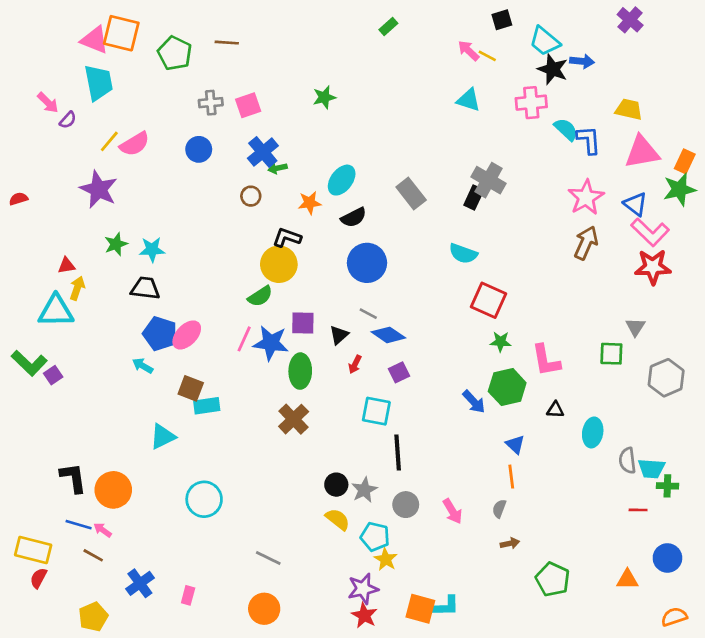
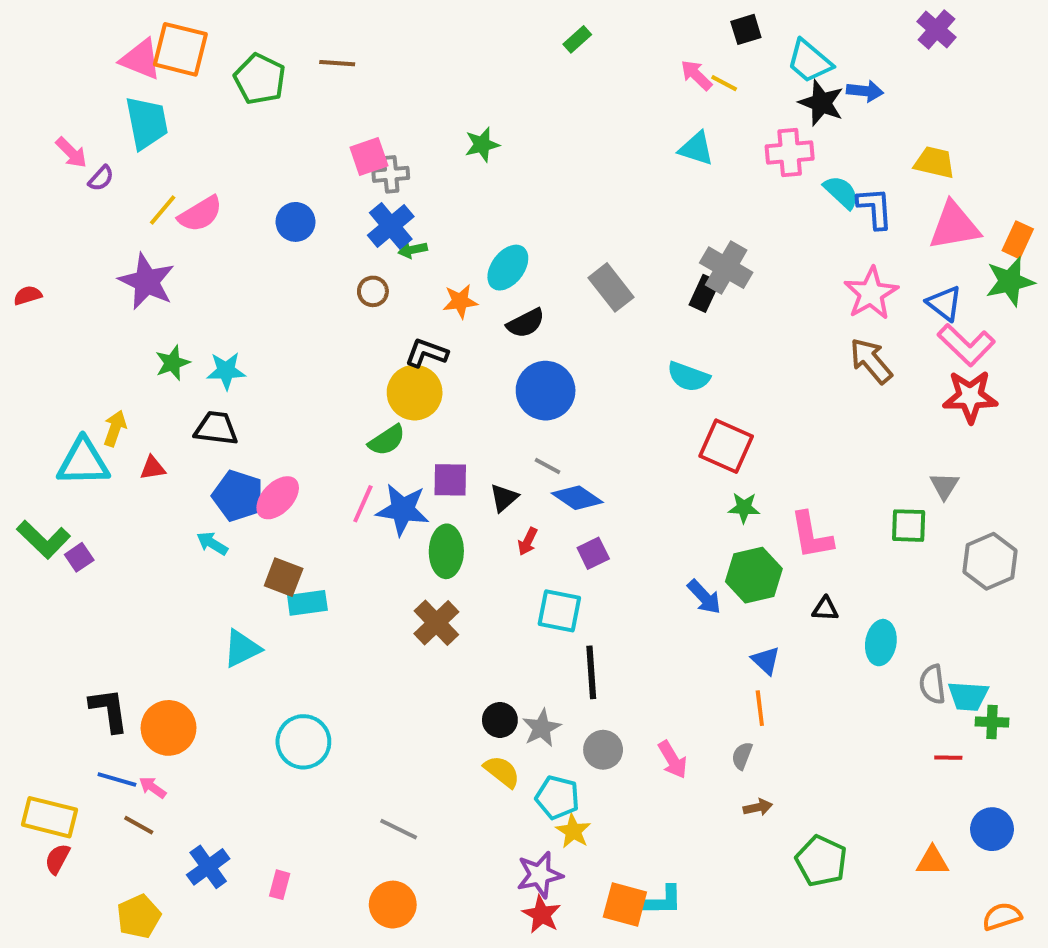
gray cross: (211, 103) -> (391, 174), moved
brown arrow: (586, 243) -> (871, 361), turned -64
red triangle: (67, 266) -> (153, 468), moved

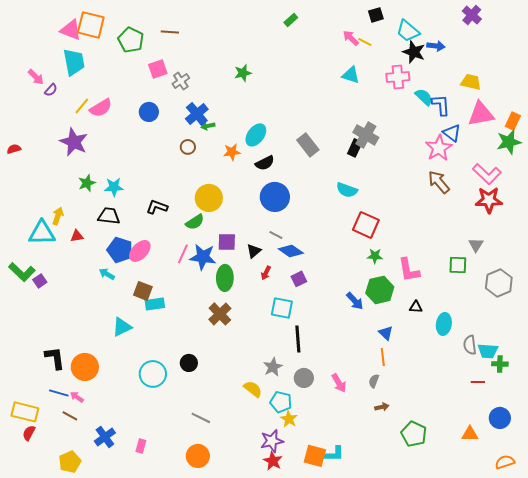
pink square: (369, 156) -> (158, 69), moved
gray cross: (391, 174) -> (181, 81), moved, turned -30
blue triangle: (944, 303) -> (452, 133), moved
black L-shape: (426, 353) -> (157, 207), moved
black circle: (500, 720) -> (189, 363), moved

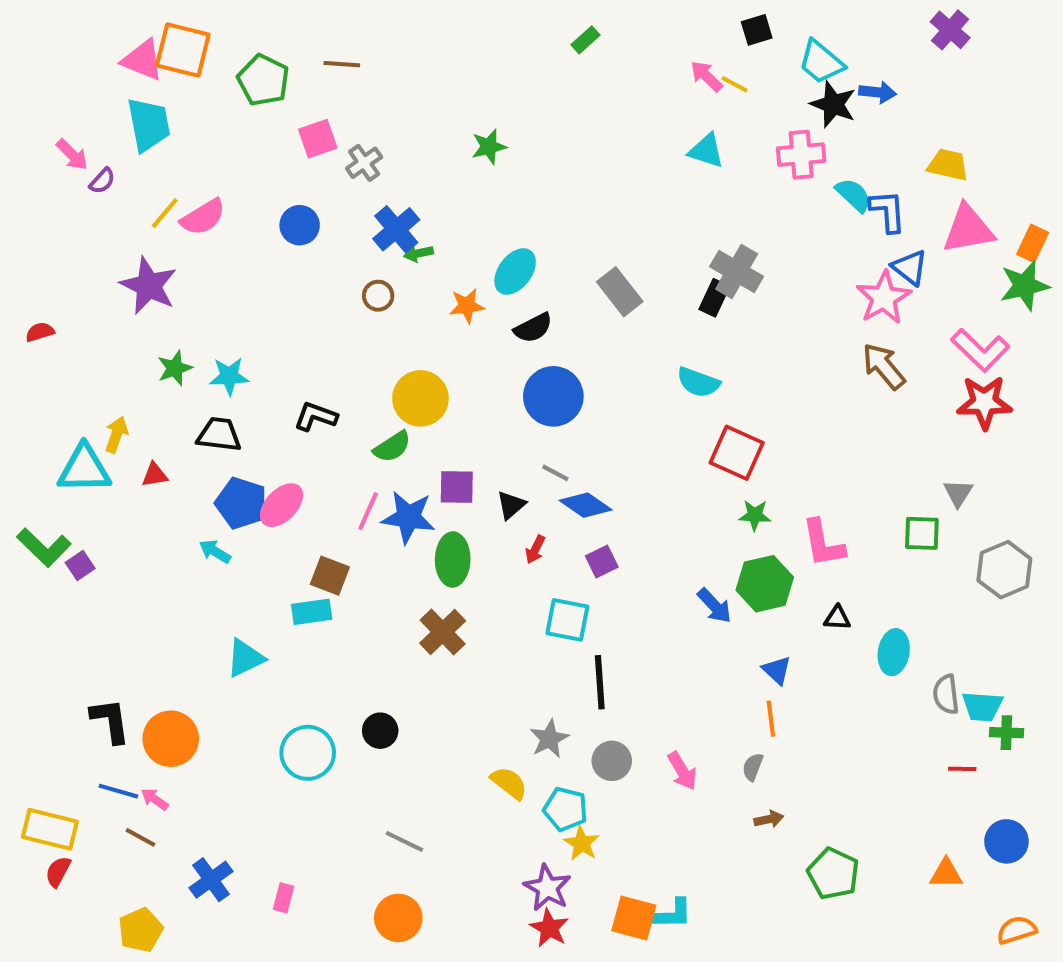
red semicircle: (14, 149) -> (40, 332), moved
brown square: (143, 291) -> (330, 576), moved
purple star: (272, 441) -> (547, 888), turned -30

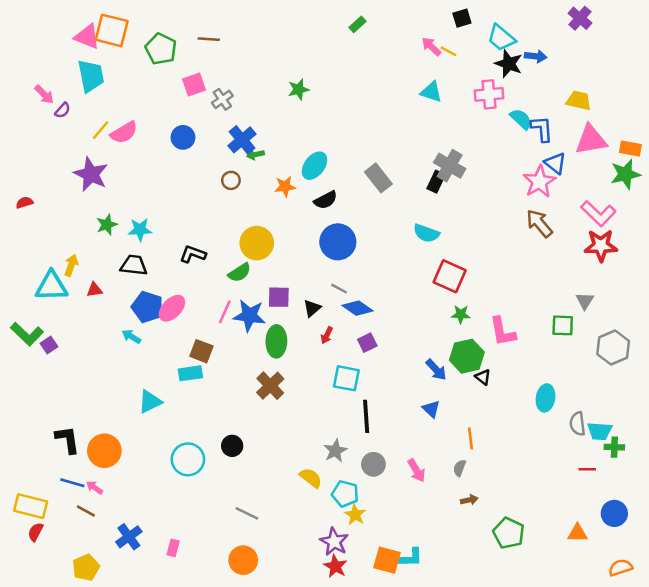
orange rectangle: (1033, 243) -> (630, 148), turned 75
black triangle: (837, 618) -> (483, 377), moved, turned 35
blue triangle: (777, 670) -> (431, 409), moved

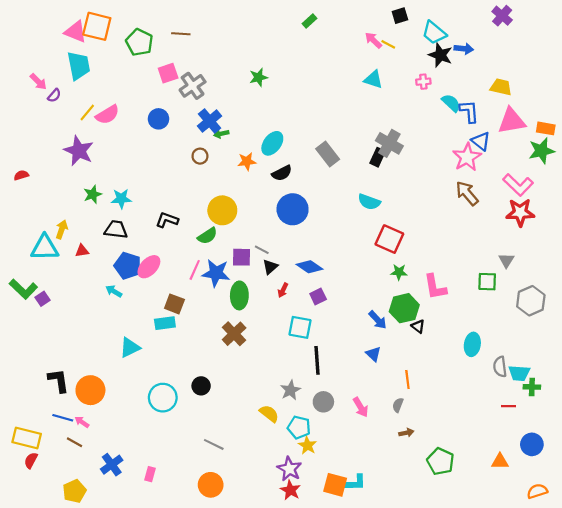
pink cross: (489, 94) -> (423, 82), size x0.6
gray cross: (222, 99) -> (193, 86), size x1.4
gray line: (339, 289) -> (262, 250), moved

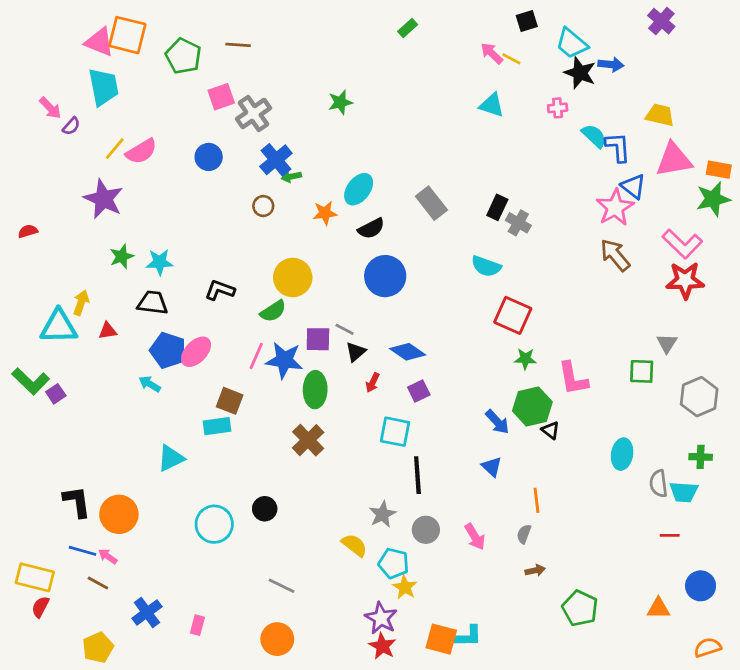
gray cross: (389, 143) -> (518, 223), moved, size x0.7
green cross: (532, 387) -> (701, 457), moved

